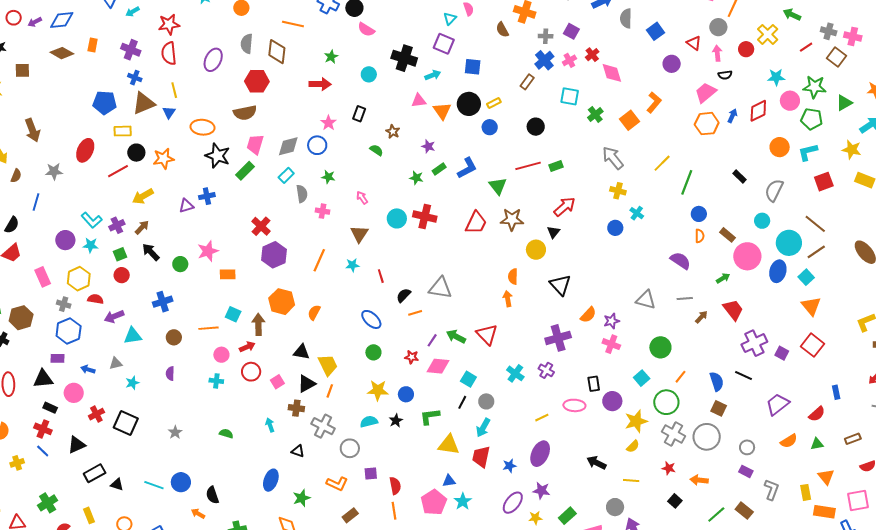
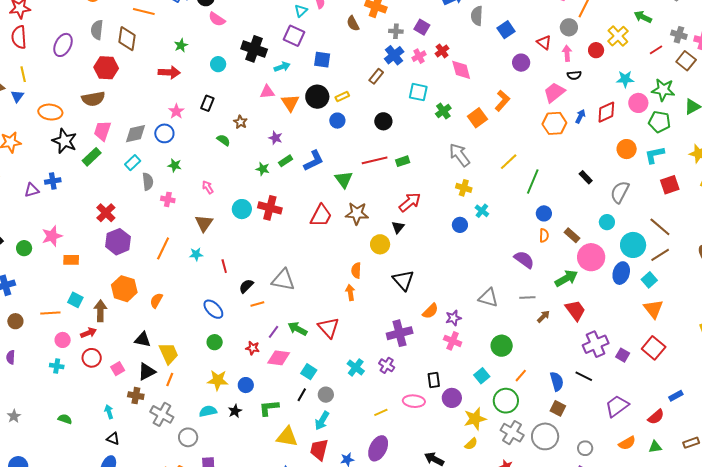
green arrow: (723, 278) -> (566, 278), size x1.6
blue rectangle: (836, 392) -> (676, 396), turned 72
black triangle: (298, 451) -> (113, 439), moved

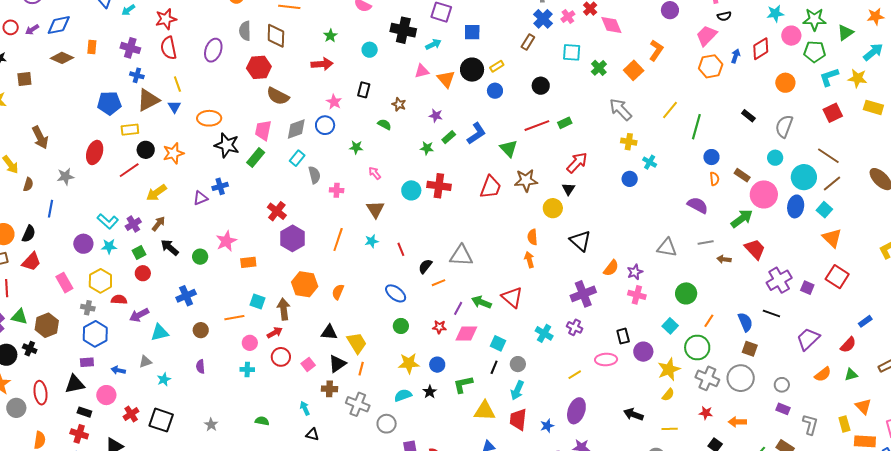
brown semicircle: (93, 99) -> (278, 96), moved, turned 45
cyan L-shape: (655, 155) -> (829, 77), moved
green star: (175, 165) -> (356, 147), moved
brown arrow: (543, 316) -> (724, 259), turned -120

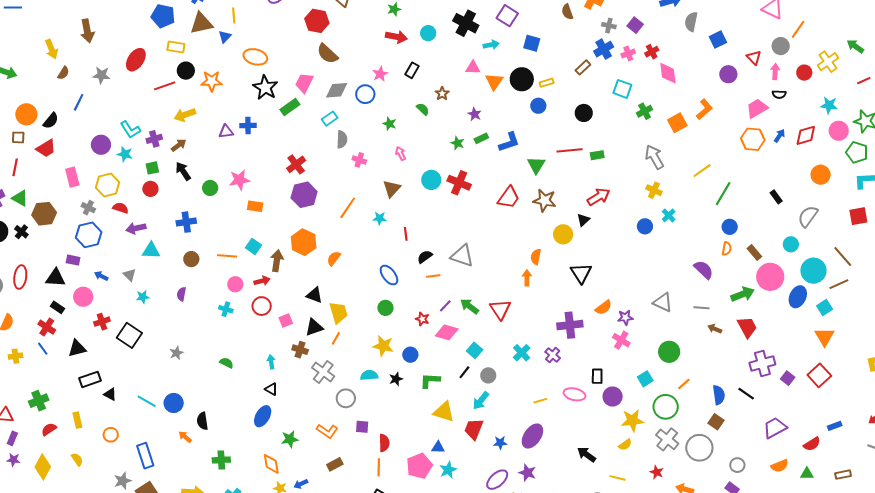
red arrow: (322, 64) -> (396, 37), moved
gray triangle: (145, 362) -> (130, 275), turned 48

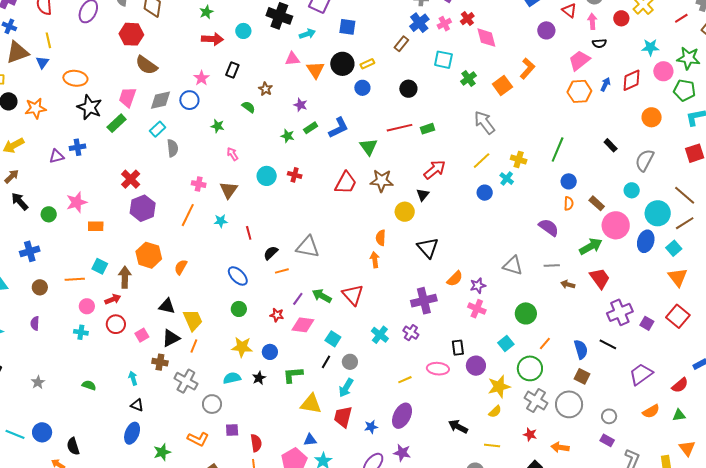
pink cross: (359, 160) -> (199, 184), moved
yellow line: (702, 171) -> (482, 161), moved
red cross: (459, 183) -> (295, 175), size x0.6
yellow cross: (654, 190) -> (519, 160), moved

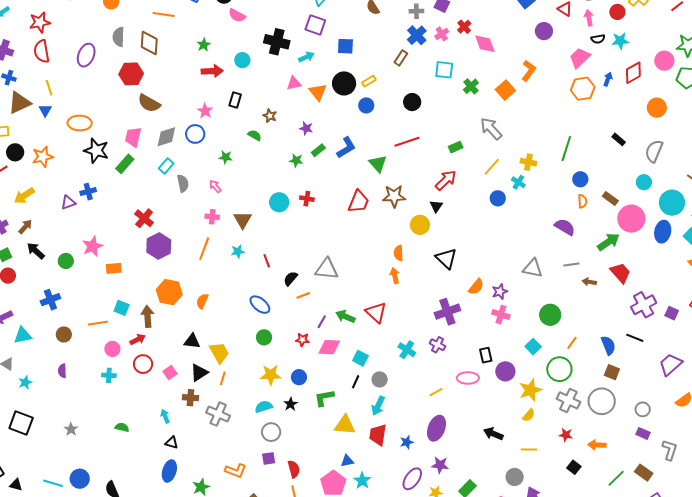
cyan star: (650, 47) -> (620, 41), moved
green rectangle: (428, 129) -> (456, 147), moved
pink arrow: (233, 154) -> (215, 186), moved
gray circle: (212, 404) -> (271, 432), moved

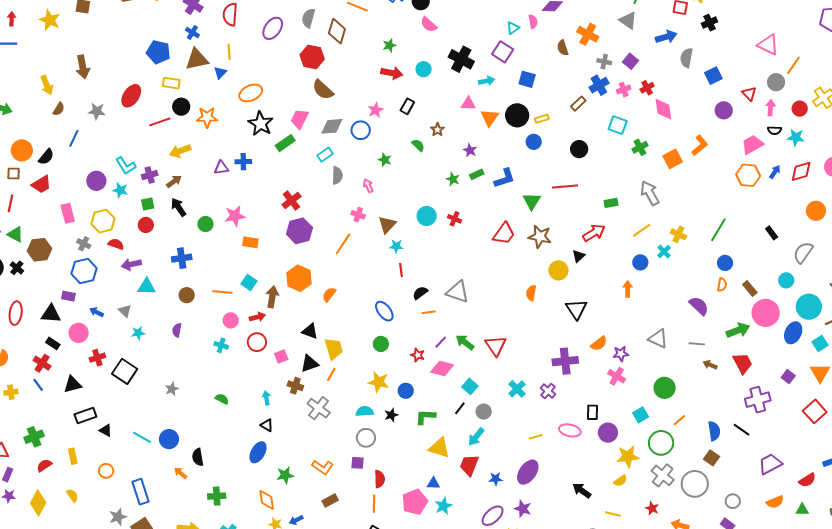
orange ellipse: (80, 123) -> (251, 93), turned -40
cyan star: (238, 251) -> (396, 246), moved
orange arrow: (395, 276) -> (628, 289), moved
purple square: (672, 313) -> (788, 377), moved

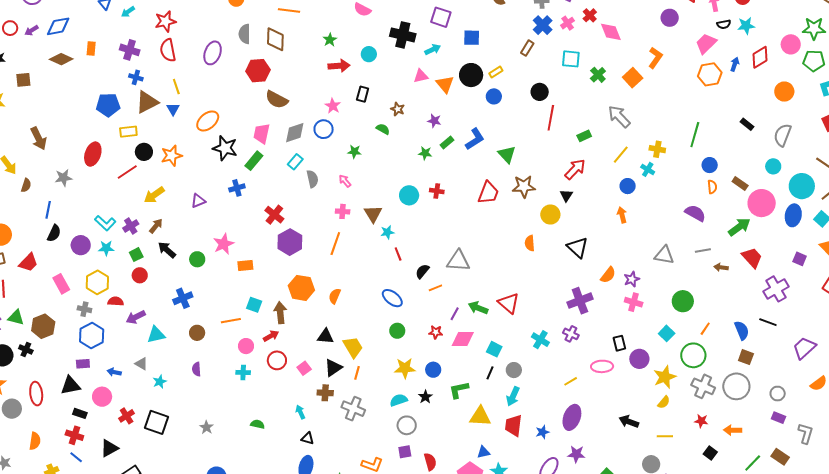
black semicircle: (46, 157) -> (54, 233), moved
blue cross: (243, 162) -> (237, 188), moved
red line: (565, 186) -> (551, 118), moved, turned -60

